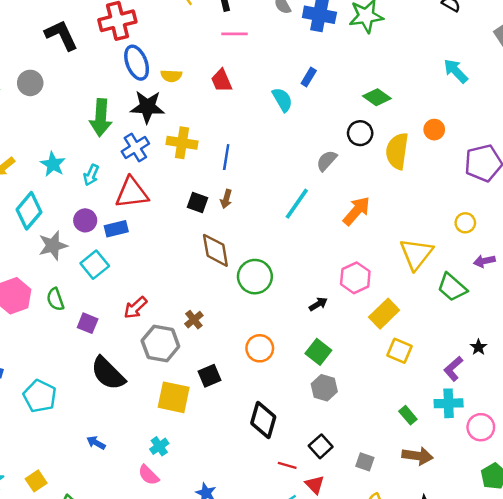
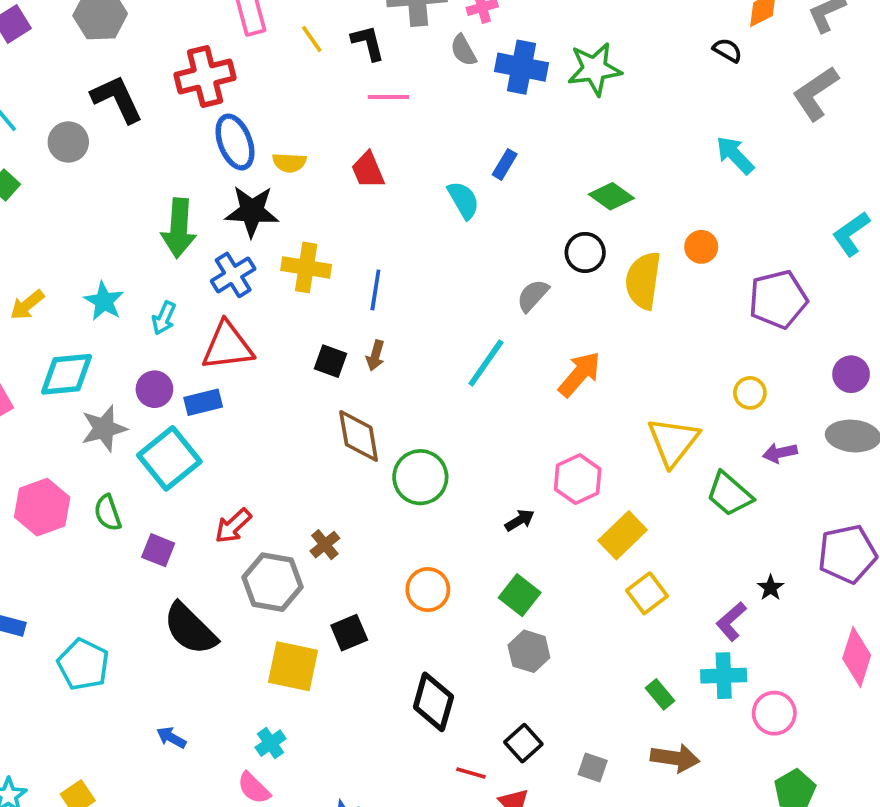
gray circle: (30, 83) -> (68, 142), moved
cyan diamond: (29, 211) -> (66, 374), turned 45
cyan square: (95, 265) -> (169, 458), size x1.4
yellow square: (400, 351) -> (647, 593), turned 30

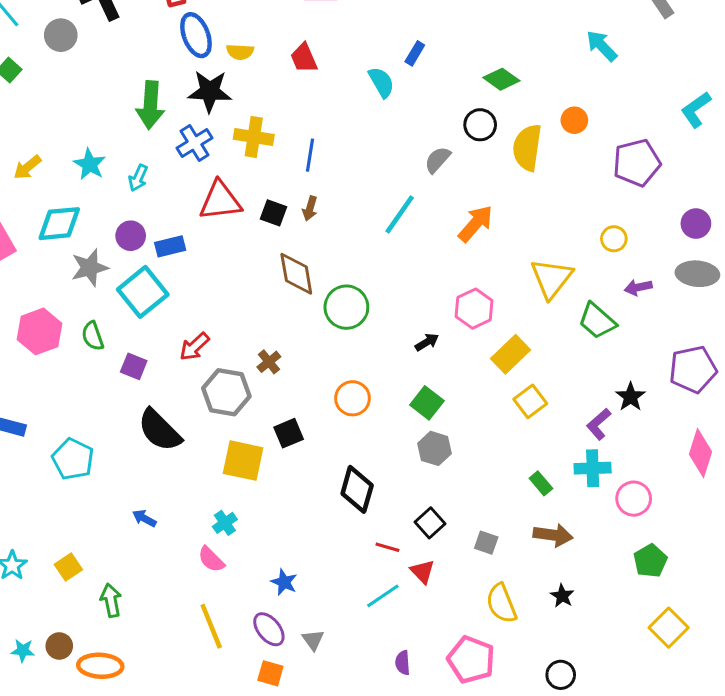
red triangle: (227, 346) -> (220, 201), moved
black star: (771, 588) -> (631, 397), size x1.4

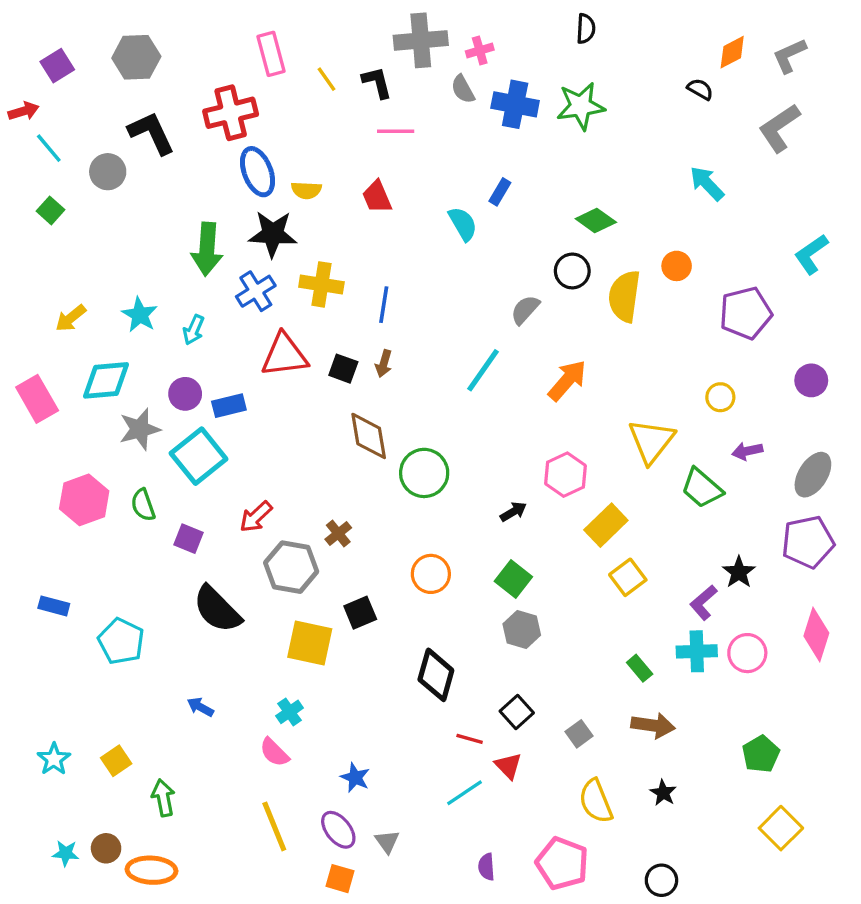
gray ellipse: (697, 274) -> (813, 475), moved, turned -63
pink circle: (634, 499) -> (747, 653), moved
gray square: (486, 543) -> (579, 734), turned 35

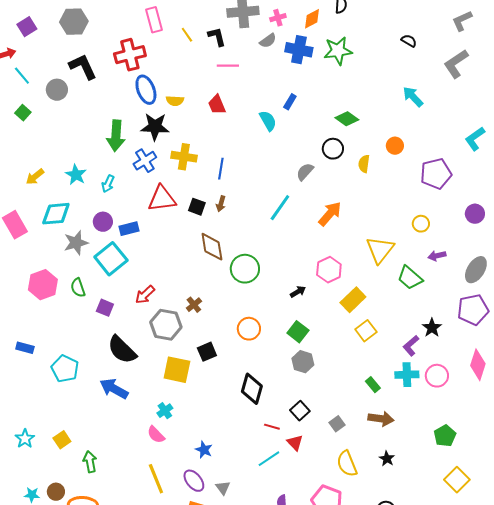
orange diamond: (732, 52) -> (312, 19), moved
gray semicircle: (463, 89) -> (268, 41), turned -96
yellow semicircle: (624, 296) -> (364, 164), size x0.6
blue arrow: (200, 707) -> (114, 389), moved, size x1.8

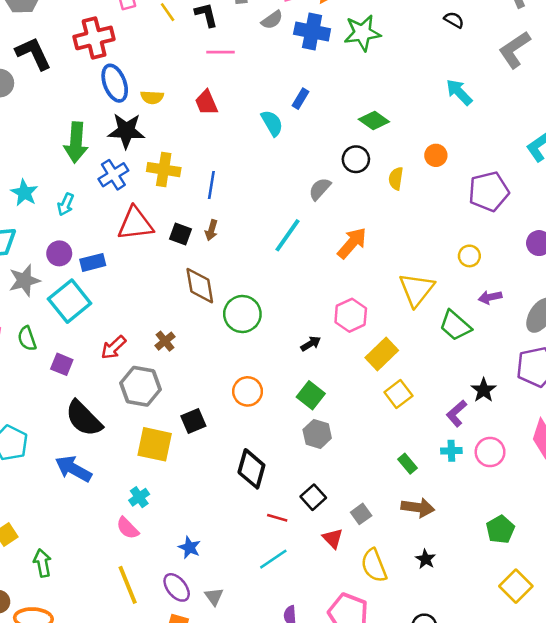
brown cross: (194, 305) -> (165, 341), moved
cyan cross: (407, 375) -> (451, 451), size x0.7
red triangle: (295, 443) -> (333, 538), moved

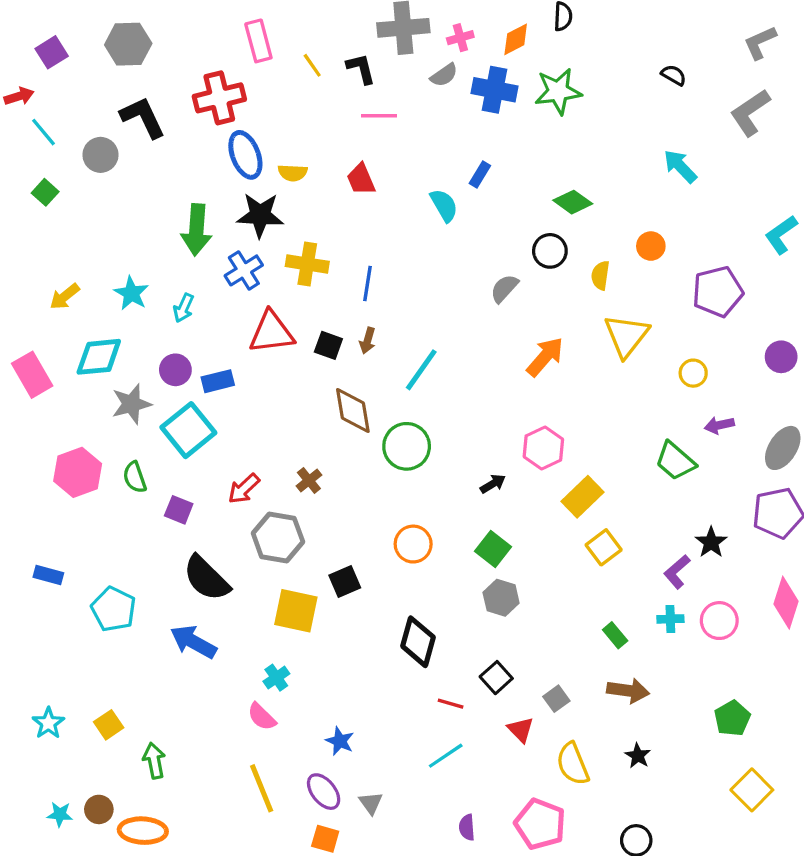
cyan line: (288, 235) -> (421, 370), moved
yellow triangle: (417, 289) -> (626, 336), moved

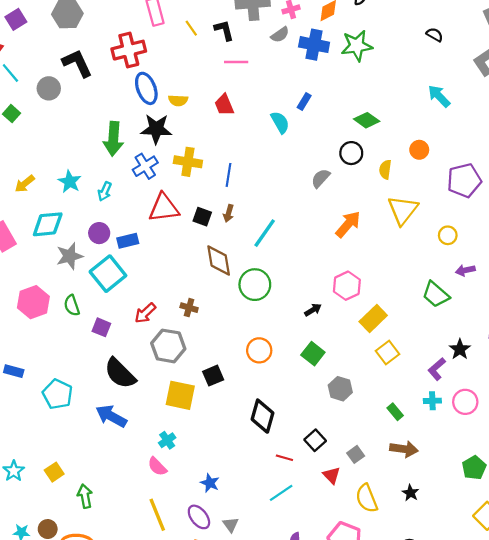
brown cross: (309, 481) -> (189, 308), turned -35
gray hexagon: (501, 598) -> (340, 389), moved

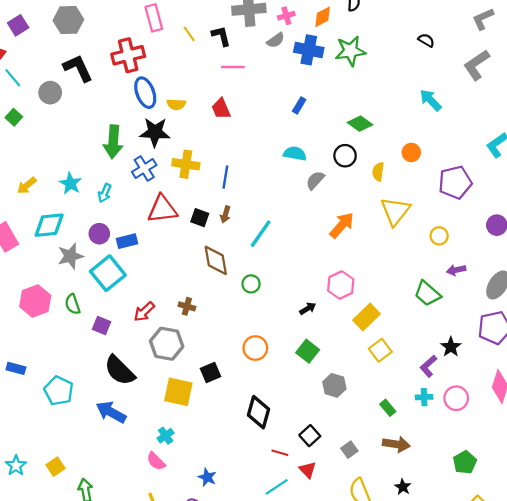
cyan semicircle: (280, 122) -> (295, 154), moved, turned -50
green circle: (255, 285) -> (251, 284), size x0.6
red triangle: (332, 475) -> (308, 470), moved

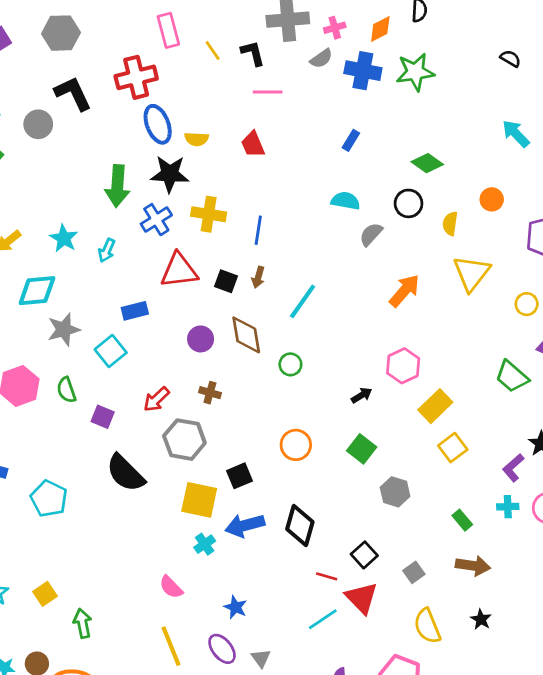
purple circle: (99, 234) -> (201, 339), moved
cyan square: (108, 273) -> (111, 351), size x0.7
blue arrow: (111, 412) -> (245, 525), moved, turned -44
cyan cross: (166, 436) -> (205, 544), moved
red triangle: (308, 470) -> (362, 598), size x1.5

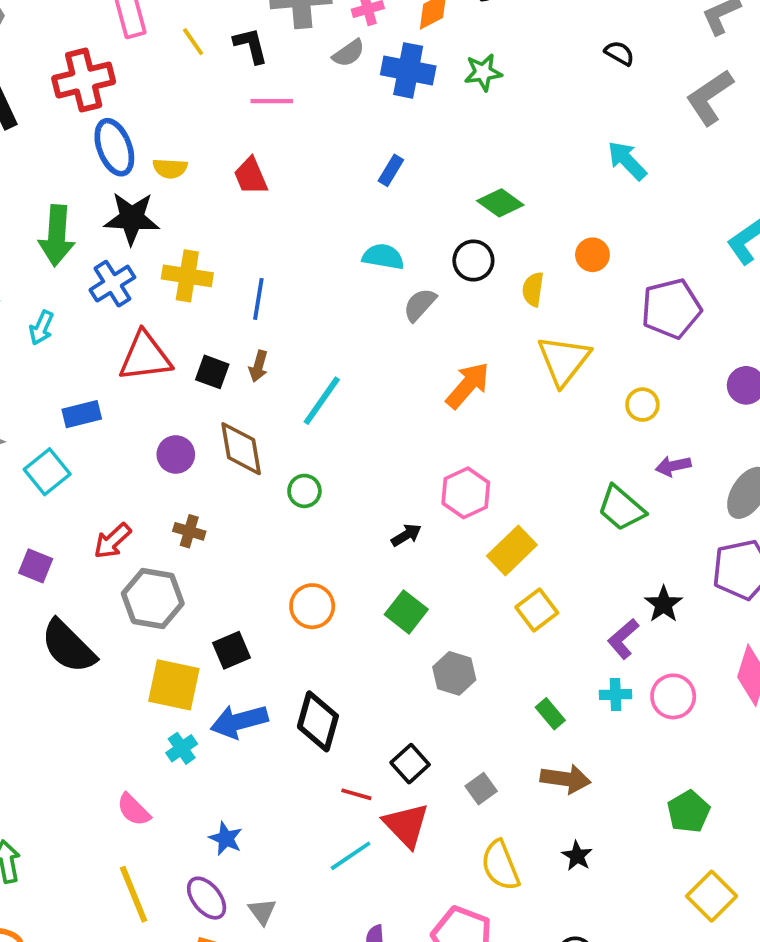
green star: (415, 72) -> (483, 72), size x0.7

